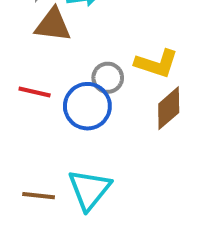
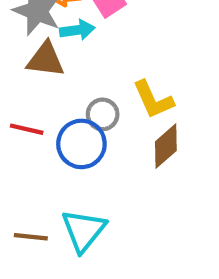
yellow L-shape: (156, 64) -> (153, 100), turned 48

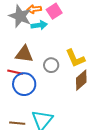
brown triangle: (46, 60) -> (24, 54), moved
blue circle: (81, 144) -> (24, 84), moved

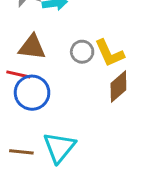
gray circle: (51, 65) -> (82, 52), moved

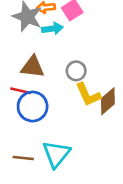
yellow L-shape: (109, 53) -> (88, 95), moved

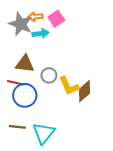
gray circle: (76, 71) -> (49, 75), moved
brown line: (23, 158) -> (17, 127), moved

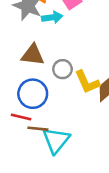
red line: (15, 83) -> (21, 117), moved
brown line: (17, 127) -> (38, 129), moved

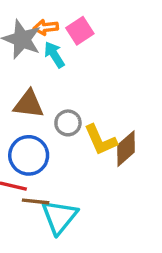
cyan arrow: (52, 17) -> (54, 55), turned -114

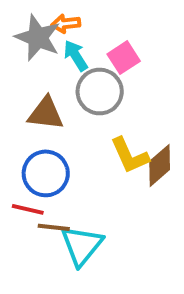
pink square: (80, 31) -> (124, 58), moved
gray circle: (68, 123) -> (100, 92), moved, size x1.5

